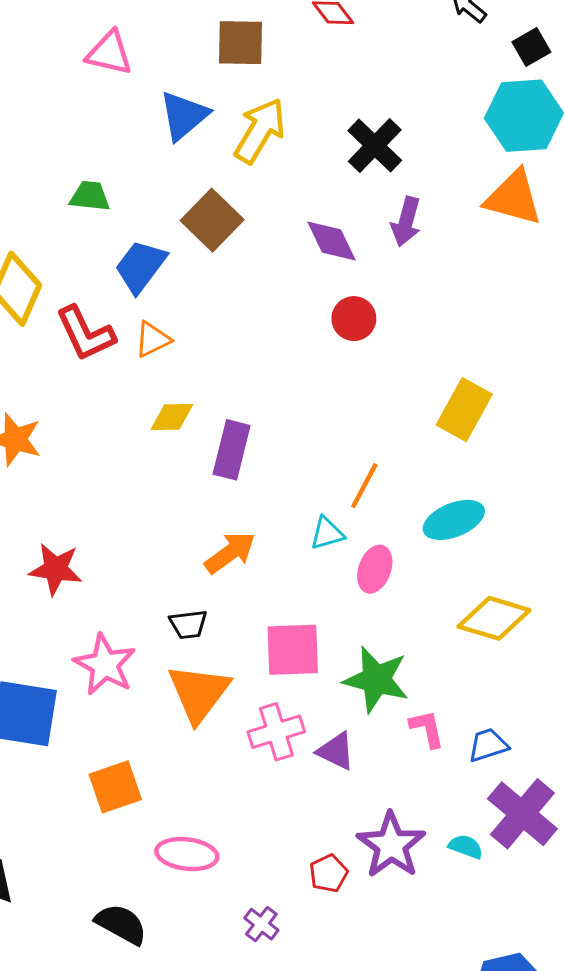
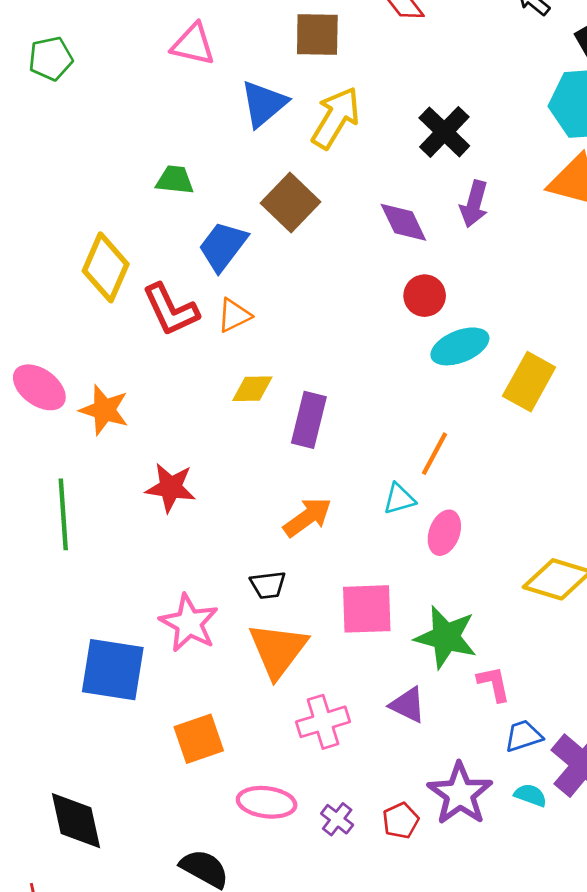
cyan ellipse: (454, 520) -> (460, 346), moved
red star: (56, 569) -> (171, 488), moved
pink cross: (276, 732) -> (323, 722), moved
blue trapezoid: (488, 745) -> (523, 736), moved
purple cross: (261, 924) -> (337, 819), moved

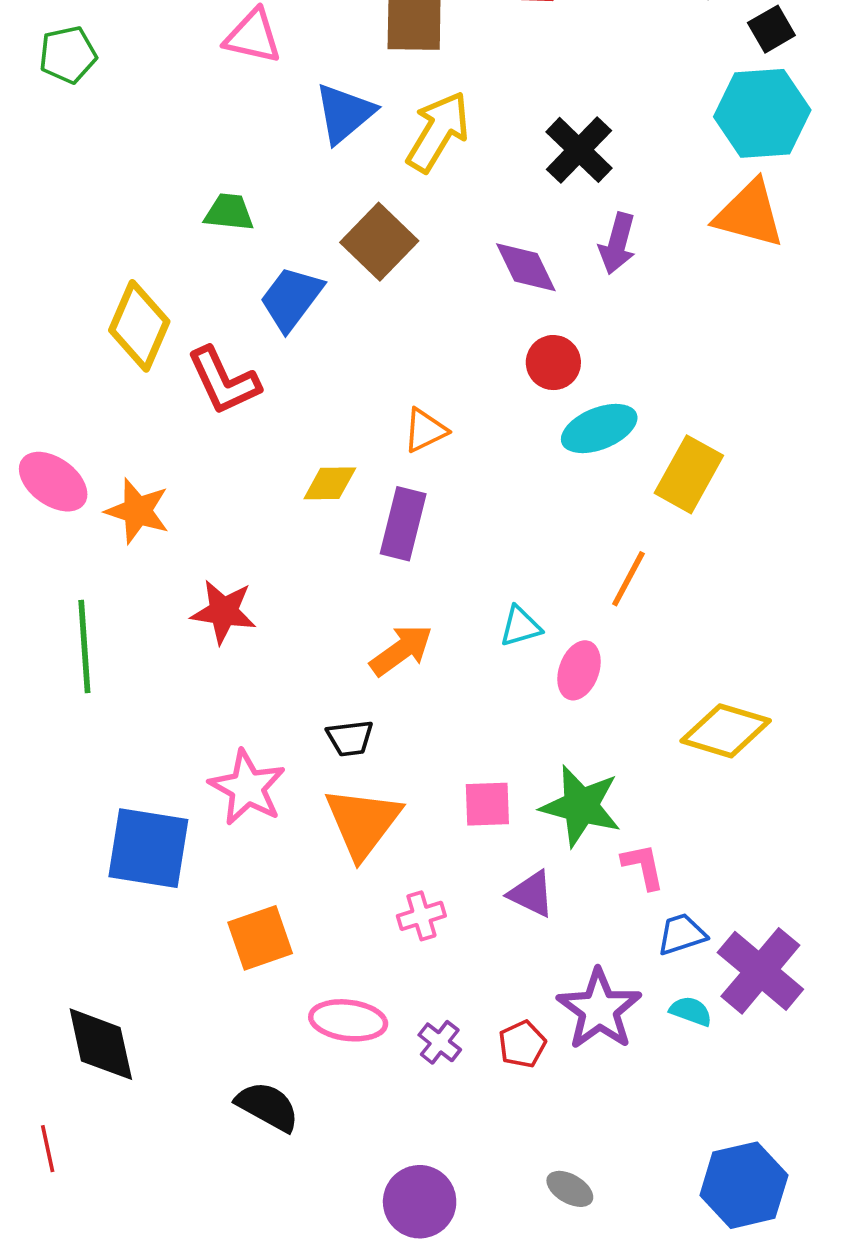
orange triangle: (234, 315) -> (425, 430), moved
orange line: (434, 454) -> (628, 579), moved
pink square: (367, 609) -> (487, 804), moved, size x0.7
pink cross: (323, 722) -> (421, 916), size x0.7

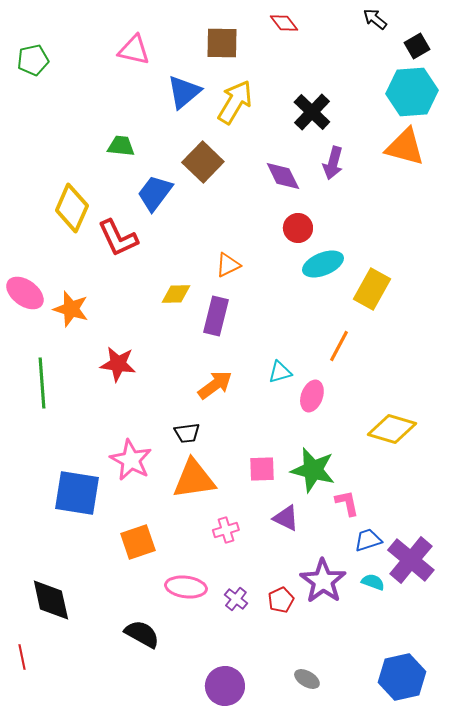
orange triangle: (363, 822) -> (194, 479), turned 45

